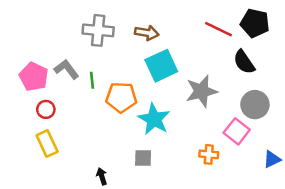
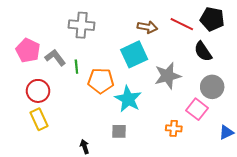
brown arrow: (147, 33) -> (147, 27), moved
pink pentagon: (34, 77) -> (28, 50), moved
red circle: (46, 109) -> (38, 91), size x1.5

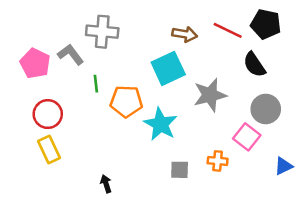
gray L-shape: (55, 58) -> (71, 54), moved
gray square: (119, 131) -> (180, 170), moved

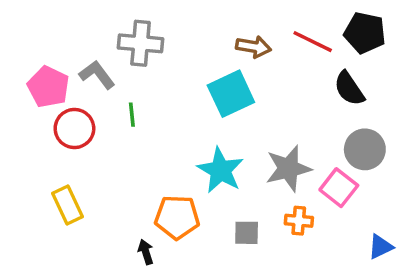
gray star: (210, 95) -> (288, 169), moved
orange pentagon: (126, 101) -> (177, 217), moved
red circle: (48, 114) -> (74, 129), moved
blue triangle: (283, 166) -> (380, 247), moved

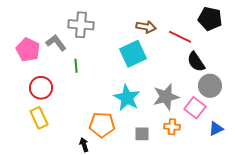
red line: (313, 42) -> (180, 37), moved
black semicircle: (349, 89) -> (196, 62), moved
red circle: (74, 129) -> (41, 88), moved
blue triangle: (380, 247) -> (216, 129), moved

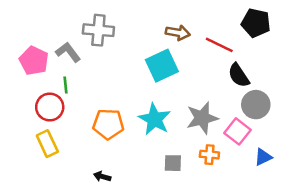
green line: (76, 66) -> (66, 85), moved
orange pentagon: (102, 125) -> (108, 124), moved
black arrow: (84, 145) -> (102, 177), turned -56

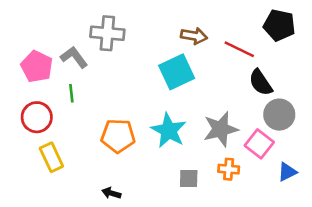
red circle: (50, 107) -> (37, 117), moved

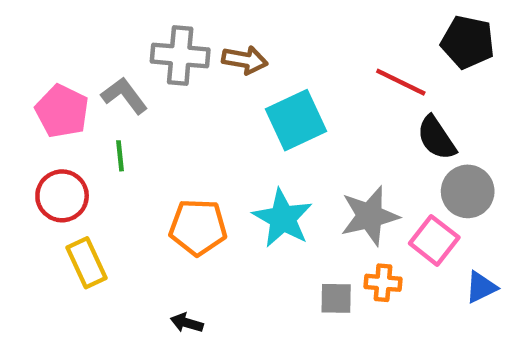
brown arrow: (194, 36) -> (245, 60), moved
gray square: (189, 178) -> (336, 298), moved

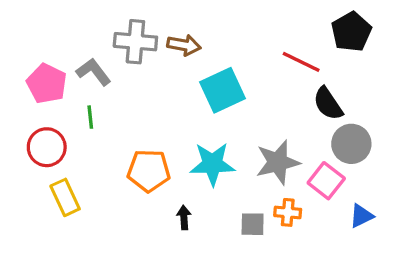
black pentagon: (468, 42) -> (351, 32), turned 30
cyan star: (283, 218) -> (212, 164), turned -30
black arrow: (187, 323) -> (184, 217), moved, turned 70

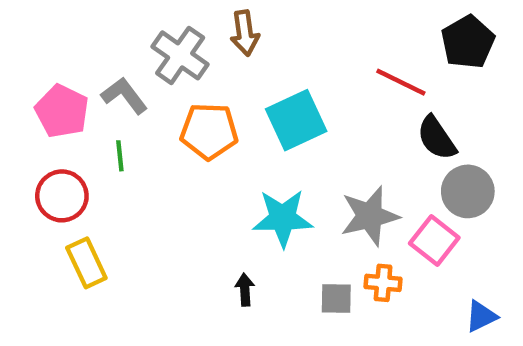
gray cross: (135, 42) -> (180, 55), turned 30
brown arrow: (184, 45) -> (245, 33), moved, turned 72
orange pentagon: (149, 171) -> (209, 131), moved
blue triangle: (361, 216) -> (481, 316), moved

